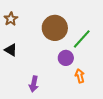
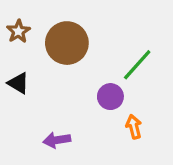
brown circle: (55, 28) -> (67, 43), moved
purple arrow: (34, 84) -> (57, 140), turned 70

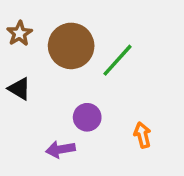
green line: (137, 65) -> (117, 60), moved
purple circle: (110, 97) -> (87, 117), moved

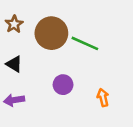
green line: (117, 60) -> (85, 43), turned 72
purple arrow: (60, 149) -> (14, 100), moved

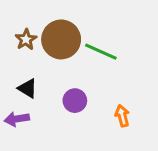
brown star: (14, 24) -> (26, 39), moved
black triangle: (14, 64) -> (27, 88), moved

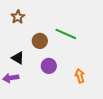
brown star: (26, 39) -> (18, 17), moved
brown circle: (61, 39) -> (40, 41), moved, size x0.6

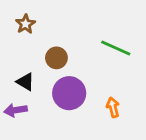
green line: (66, 34) -> (116, 48), moved
purple circle: (49, 66) -> (69, 93), size x1.5

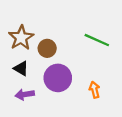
brown star: (25, 24) -> (21, 38), moved, size x1.5
purple arrow: (16, 110) -> (25, 94), moved

